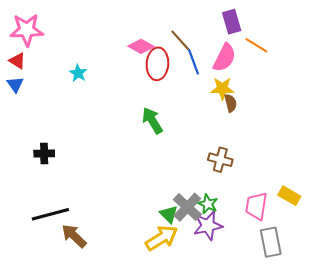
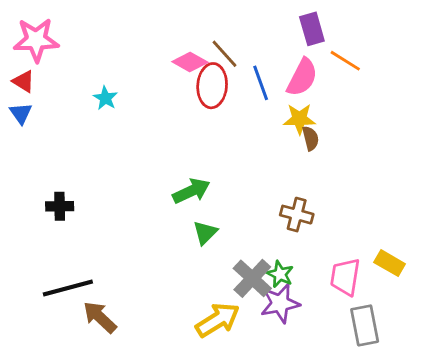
brown line: (180, 40) -> (225, 54), moved
green arrow: (152, 121) -> (191, 191), moved, turned 96
green triangle: (169, 214) -> (205, 233), moved, turned 30

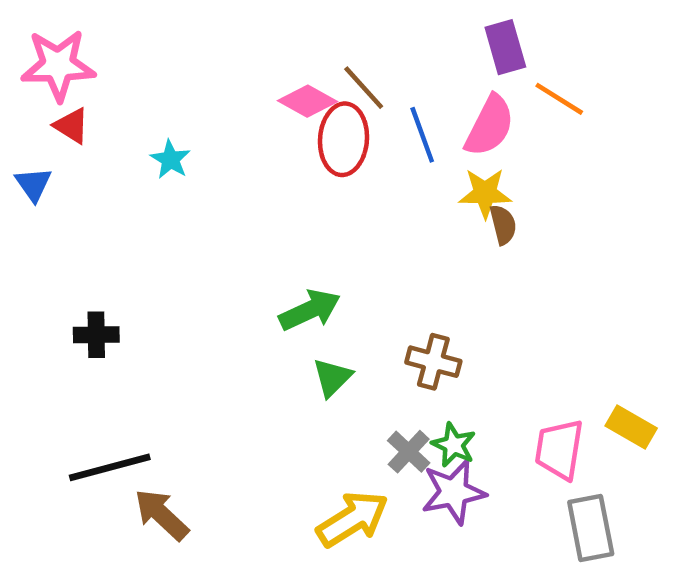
red triangle: (24, 81) -> (72, 126), moved
brown cross: (297, 215) -> (433, 362), moved
gray cross: (252, 278) -> (409, 452), size x0.7

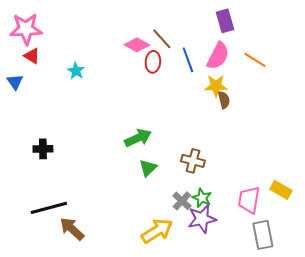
orange line: (559, 99) -> (255, 60), moved
red ellipse: (343, 139) -> (153, 62), size x0.7

